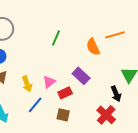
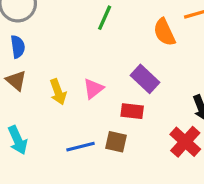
red rectangle: (65, 93) -> (132, 111), moved, turned 32
blue line: (35, 105) -> (81, 147), moved, turned 36

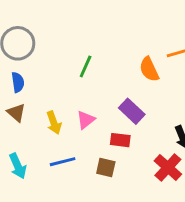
green line: (105, 18) -> (86, 66), moved
blue line: (81, 147) -> (63, 162), moved

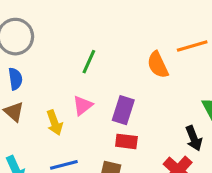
purple rectangle: (132, 111) -> (123, 110), moved, turned 65
pink triangle: (86, 120) -> (83, 105), moved

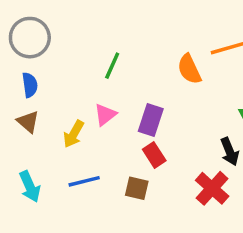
yellow arrow: (54, 123) -> (74, 134), turned 50
red rectangle: (126, 141) -> (154, 155), turned 50

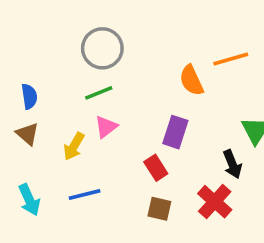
gray circle: (30, 38) -> (102, 48), moved
green line: (112, 66) -> (99, 93), moved, turned 44
purple rectangle: (151, 120) -> (175, 132), moved
brown square: (137, 188) -> (159, 209), moved

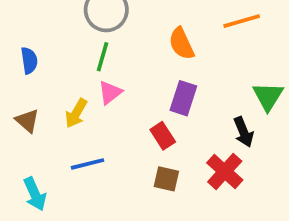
orange semicircle: (191, 80) -> (181, 44), moved
green line: (99, 93) -> (103, 57), turned -52
brown triangle: (27, 134) -> (27, 121), moved
cyan arrow: (29, 200) -> (35, 194), moved

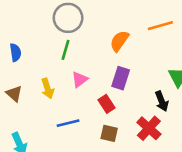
orange semicircle: (181, 44) -> (119, 41), turned 60
pink triangle: (110, 92) -> (80, 79), moved
yellow arrow: (76, 113) -> (48, 88), turned -48
blue line: (87, 164) -> (68, 123), moved

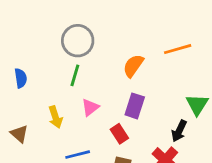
brown triangle: (14, 94) -> (19, 134), moved
black arrow: (162, 101) -> (179, 131), turned 48

